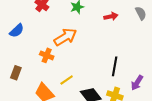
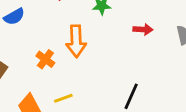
orange arrow: (65, 37) -> (76, 41), turned 105

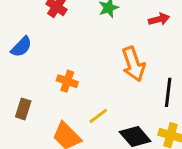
orange arrow: (76, 41) -> (133, 64), moved

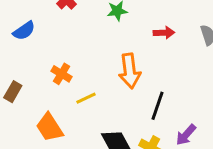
yellow line: (98, 116) -> (86, 98), moved

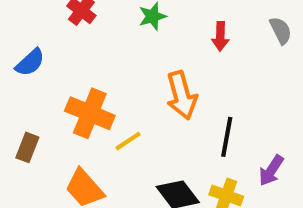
red arrow: (164, 33) -> (220, 36), turned 102
orange cross: (62, 74) -> (90, 113), size x1.6

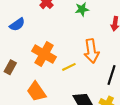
yellow line: (128, 141) -> (69, 67), moved

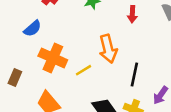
blue semicircle: (17, 24) -> (33, 28), moved

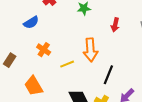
orange cross: (53, 58) -> (44, 50), size x0.6

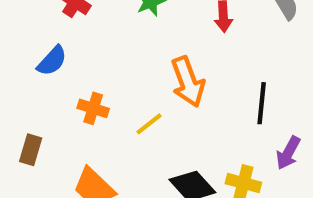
black line: (108, 75) -> (262, 103), moved

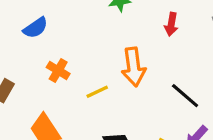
black line: (262, 103) -> (185, 96), turned -68

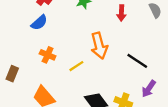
blue semicircle: (36, 28) -> (39, 23), moved

